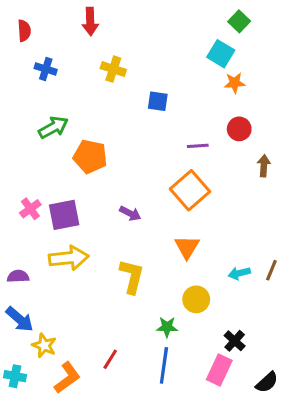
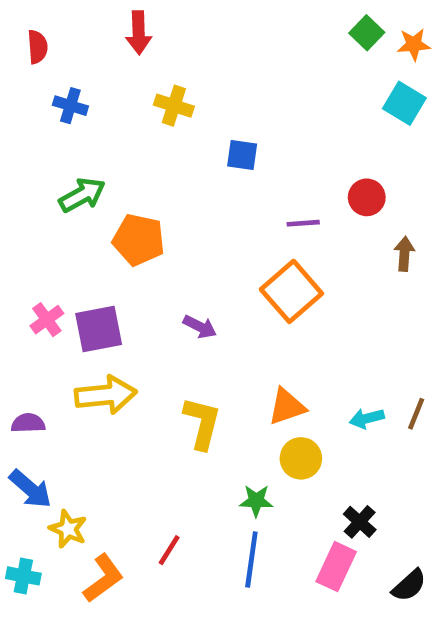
cyan square: (221, 54) -> (404, 103), moved
orange star: (235, 83) -> (414, 44), moved
orange triangle: (187, 247) -> (287, 407), moved, turned 40

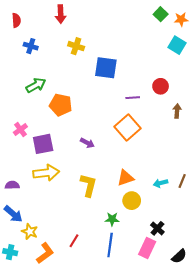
blue square: (242, 155) -> (106, 68), size x1.6
pink cross: (47, 320) -> (20, 130), moved

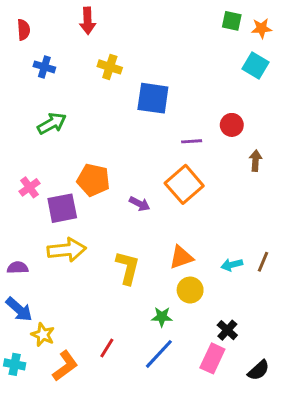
green square: (161, 14) -> (232, 21), turned -32
orange pentagon: (61, 105) -> (93, 180), moved
purple arrow: (87, 143) -> (140, 204), moved
blue line: (110, 245) -> (159, 354), turned 35

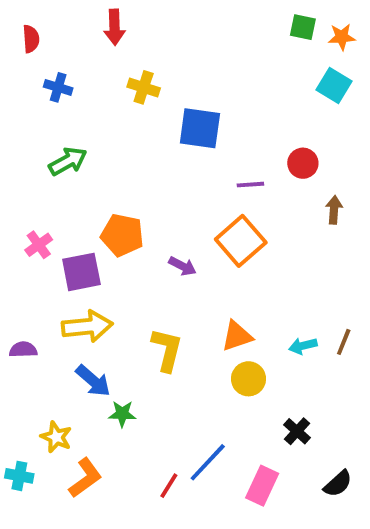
blue arrow: (19, 309) -> (93, 381), moved
green star: (162, 317) -> (122, 414), moved
red line: (107, 348) -> (169, 486), moved
pink rectangle: (212, 358) -> (262, 486), moved

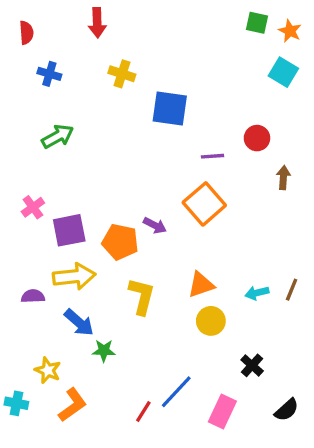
orange star: (342, 37) -> (290, 31), turned 30
orange pentagon: (122, 235) -> (120, 242), moved
purple semicircle: (23, 350) -> (33, 296), moved

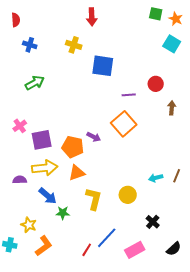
red arrow: (97, 23) -> (92, 17), moved
orange triangle: (201, 285) -> (77, 173), moved
yellow L-shape: (142, 296) -> (94, 199), moved
pink rectangle: (222, 412) -> (135, 250), turned 36

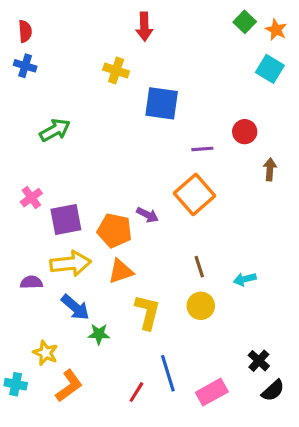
green square: (156, 14) -> (245, 22), turned 32
blue cross: (30, 45) -> (25, 66), moved
brown line: (177, 176) -> (199, 267), moved, turned -40
black cross: (153, 222) -> (259, 361), moved
blue line: (107, 238) -> (168, 373), turned -60

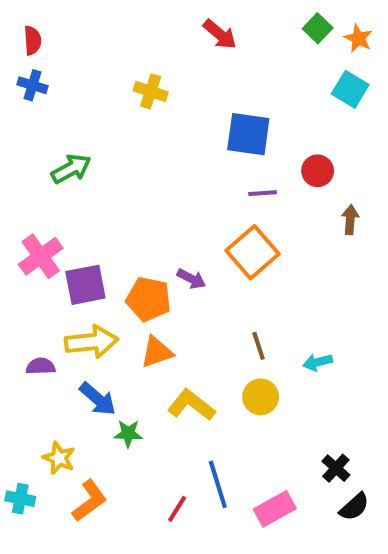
red arrow: (144, 27) -> (220, 34), moved, turned -48
blue square: (162, 103) -> (248, 134), moved
pink cross: (31, 198) -> (41, 256), size x1.5
yellow L-shape: (147, 312) -> (191, 405), turned -66

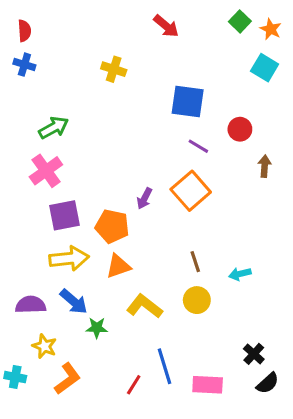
purple line: (263, 193) -> (198, 146), turned 35
pink cross: (41, 256) -> (46, 171), moved
purple arrow: (191, 279) -> (144, 198), moved, turned 90
purple semicircle: (41, 366) -> (31, 305), moved, size x1.4
pink rectangle: (275, 509) -> (208, 385), turned 32

